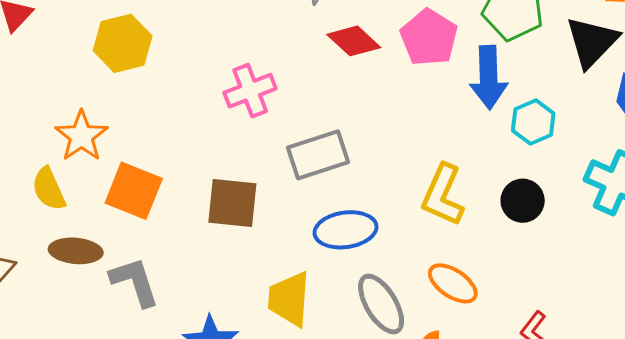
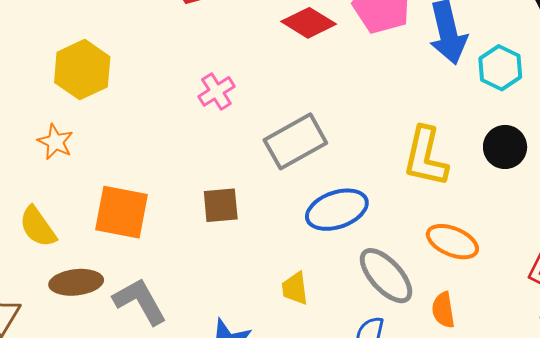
pink cross: (250, 91) -> (216, 91), size x0.7
orange star: (81, 136) -> (55, 142), moved, size x0.7
brown square: (232, 203) -> (221, 205), size x0.7
yellow trapezoid: (289, 299) -> (295, 288), size x0.6

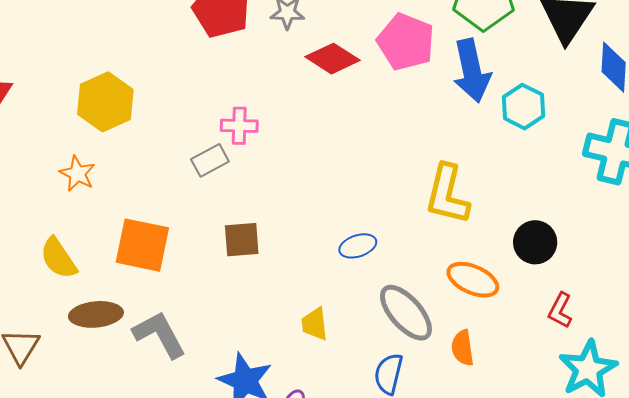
pink cross: (216, 91) -> (239, 126), turned 33
gray rectangle: (295, 141) -> (210, 160), moved, size x0.6
black circle: (505, 147) -> (535, 242), moved
blue ellipse: (337, 210) -> (358, 246), size x0.6

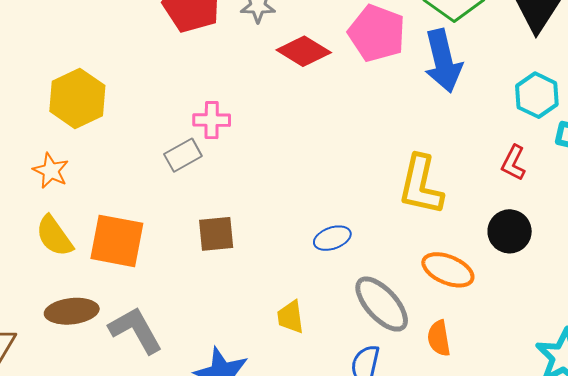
cyan hexagon: (523, 107) -> (537, 95), moved
yellow semicircle: (58, 258) -> (54, 236), moved
red L-shape: (560, 310) -> (514, 163), moved

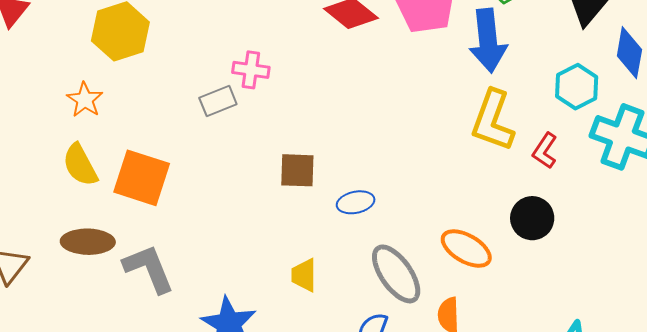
yellow L-shape: (421, 185) -> (493, 120), moved
brown square: (216, 234) -> (297, 170), moved

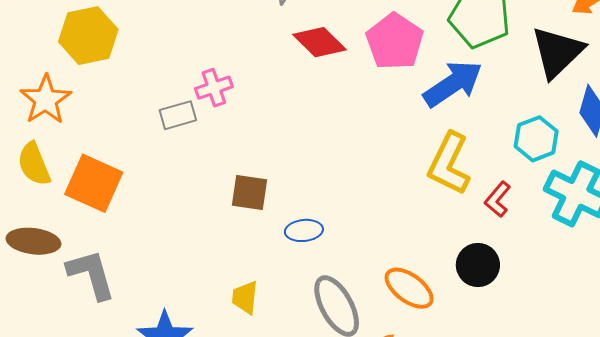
blue arrow: (488, 41) -> (453, 84), turned -124
pink cross: (251, 70) -> (214, 88), turned -33
orange star: (85, 100) -> (46, 100), size x1.4

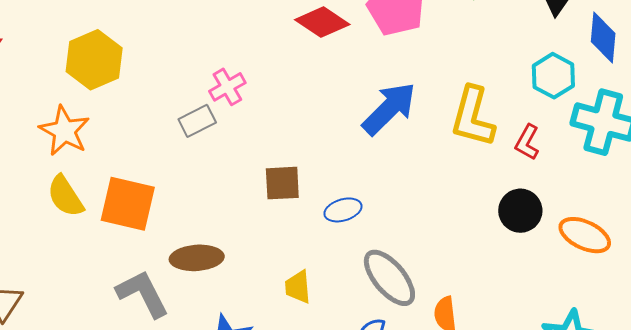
blue arrow: (453, 84) -> (389, 109), moved
brown ellipse: (33, 241) -> (197, 258), moved
orange ellipse: (409, 288) -> (585, 235), moved

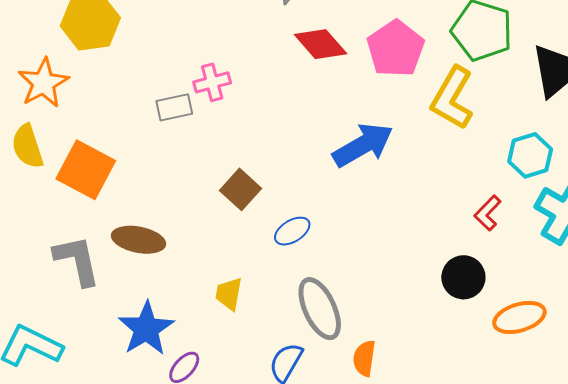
yellow L-shape: (473, 117) -> (452, 98), moved
brown square: (282, 183) -> (241, 189), turned 30
blue ellipse: (343, 210) -> (292, 231), turned -30
orange ellipse: (585, 235) -> (519, 317), turned -57

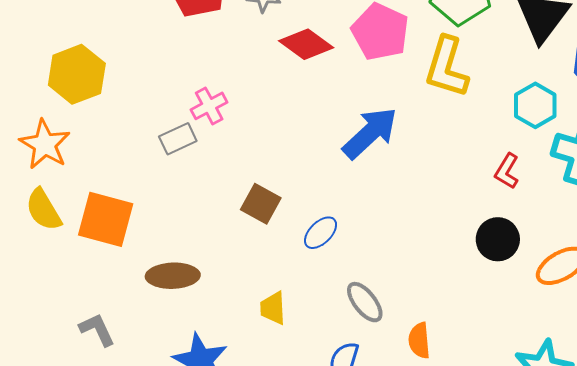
gray L-shape: (77, 260) -> (97, 330), moved, size x0.7
gray ellipse: (320, 309) -> (365, 302), size x0.7

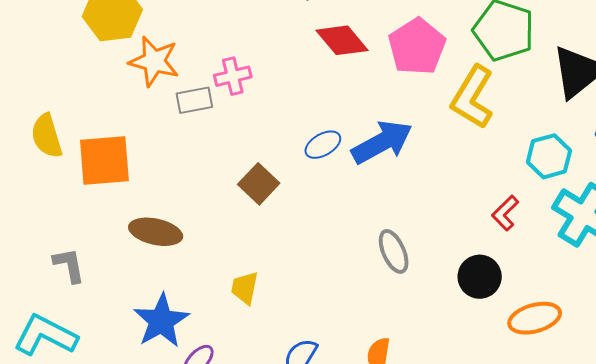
orange star: (45, 144) -> (154, 61), moved, turned -30
orange square: (106, 219) -> (104, 161), turned -34
blue ellipse: (321, 233) -> (323, 145), moved
gray ellipse: (365, 302) -> (394, 251), moved

